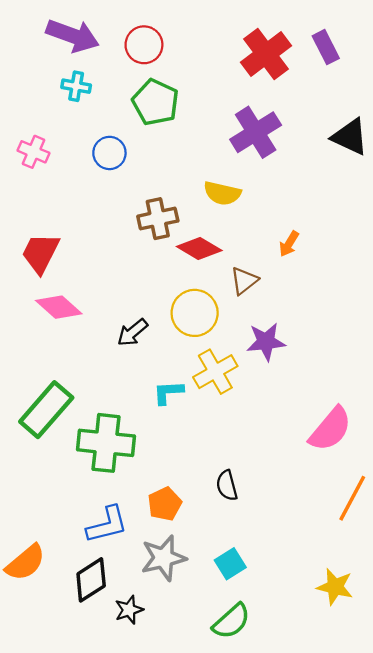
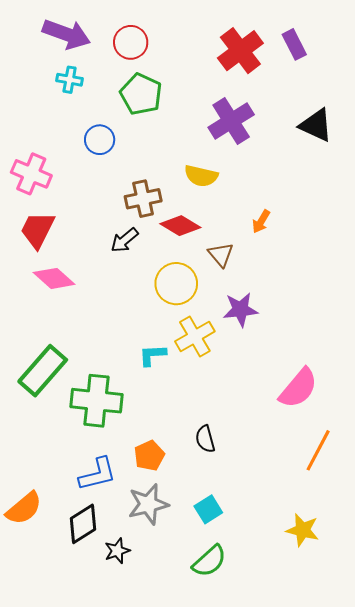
pink cross: (34, 152) -> (31, 174), moved, size x1.4
brown triangle: (244, 281) -> (221, 255), turned -32
black arrow: (132, 332) -> (124, 240), moved

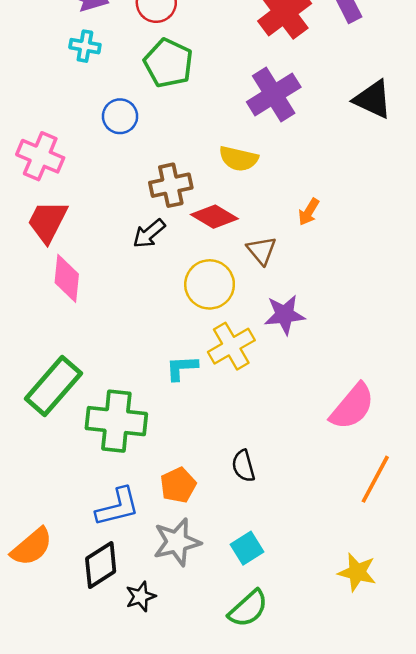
pink diamond: (54, 278) -> (67, 278), turned 54

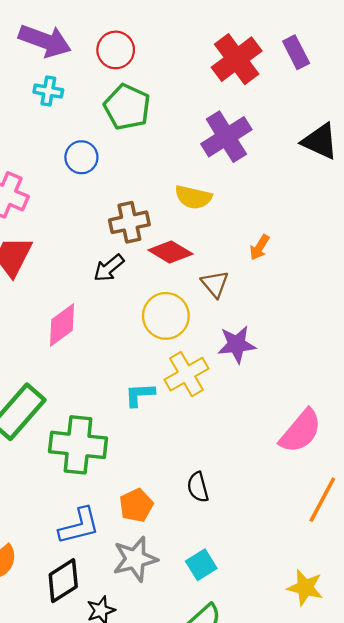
pink diamond: (67, 278) -> (62, 325), moved, turned 48

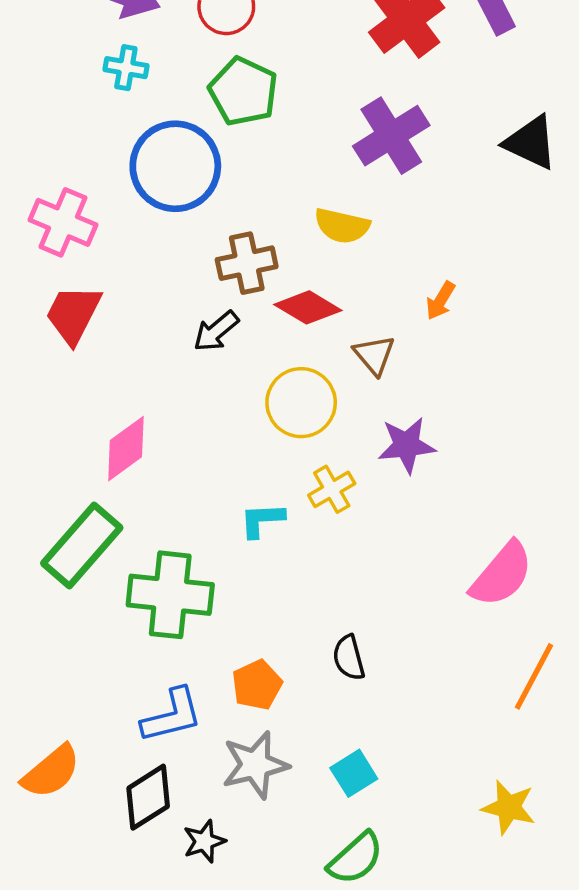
blue circle: (81, 157) -> (175, 166), size x1.8
pink diamond: (62, 325) -> (126, 449), moved
yellow cross: (186, 374) -> (332, 489), size x0.7

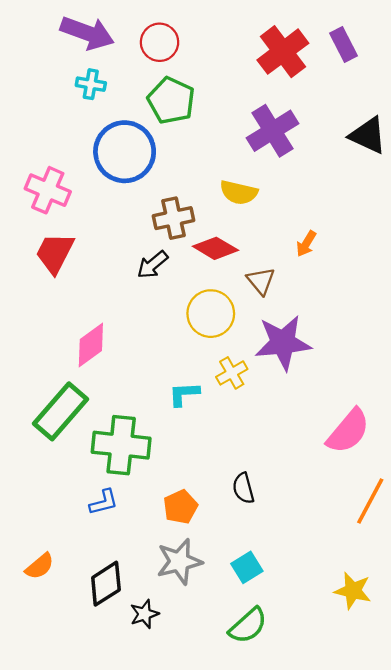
purple star: (407, 445) -> (283, 343), size x1.4
blue L-shape: (172, 716) -> (104, 502), moved, size x0.7
orange semicircle: (51, 772) -> (40, 566), size x0.7

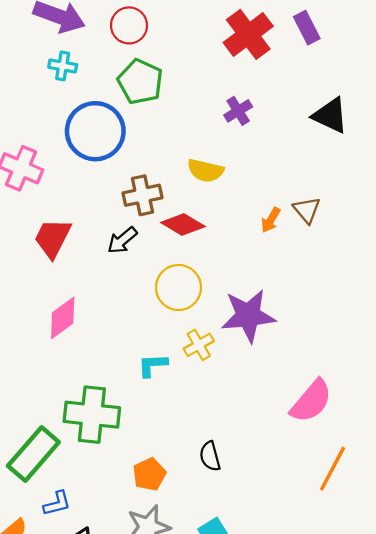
purple cross: (272, 131) -> (238, 111), size x0.6
red trapezoid: (55, 253) -> (53, 238), moved
brown triangle: (261, 281) -> (307, 210), moved
green rectangle: (61, 411) -> (33, 454), moved
blue L-shape: (104, 502) -> (57, 503), moved

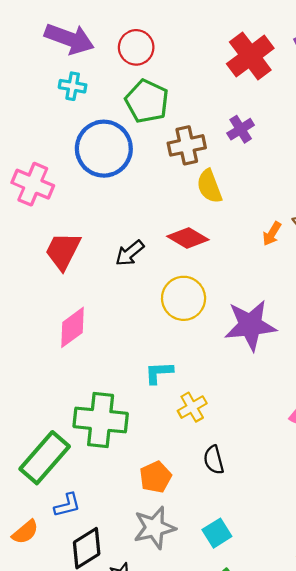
yellow semicircle: (205, 171) -> (209, 186), turned 56
brown cross: (143, 195) -> (187, 145), moved
yellow cross: (199, 345) -> (192, 407), moved

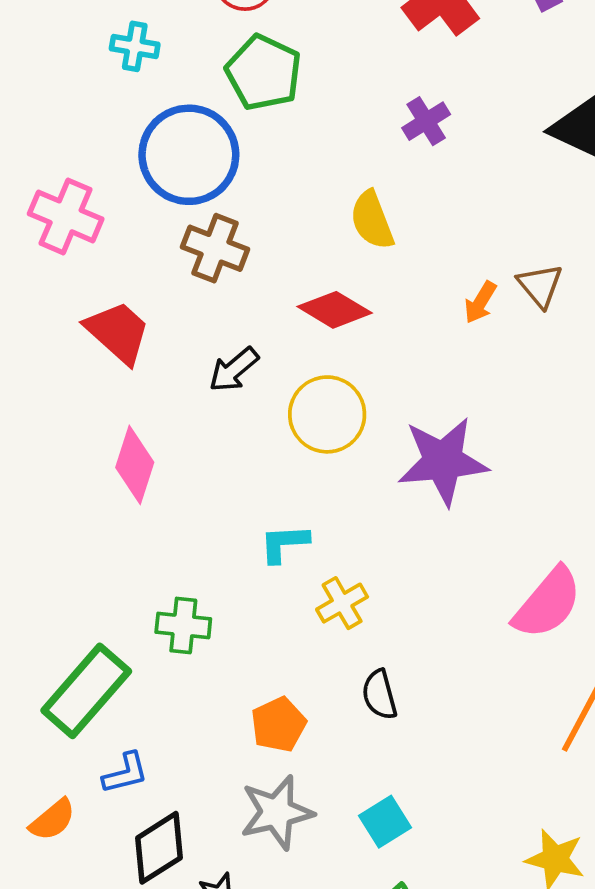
brown cross: (187, 145) -> (215, 248), moved, turned 33
red trapezoid: (63, 251) -> (118, 332), turned 105
black arrow: (130, 253) -> (234, 370), moved
pink diamond: (73, 327) -> (135, 465), turned -36
green cross: (101, 420) -> (183, 626), size x0.6

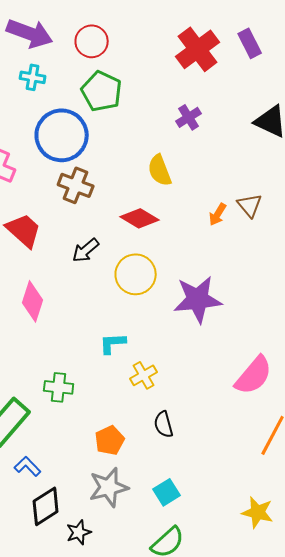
blue L-shape: (125, 773) -> (28, 466), turned -120

